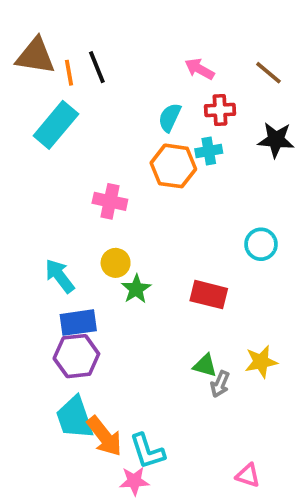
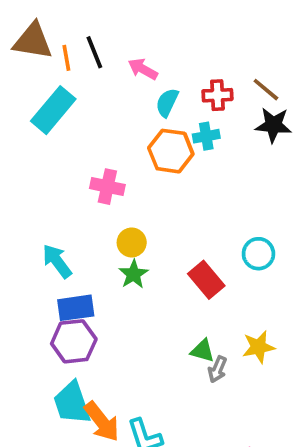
pink arrow: (199, 69) -> (143, 69), moved
brown line: (268, 73) -> (266, 90), moved
cyan circle: (261, 244) -> (258, 254), moved
yellow circle: (116, 263) -> (132, 242), moved
red rectangle: (209, 295) -> (206, 280), turned 36

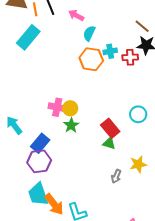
red cross: (217, 95) -> (130, 57), moved
pink cross: (107, 187) -> (57, 107), moved
cyan arrow: (57, 261) -> (14, 125), moved
blue rectangle: (76, 308) -> (40, 143), turned -42
green triangle: (203, 351) -> (109, 143), moved

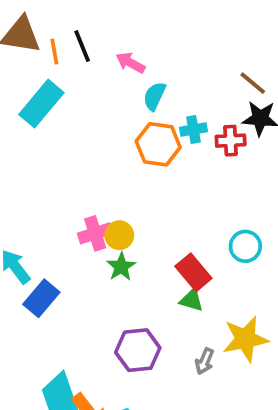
pink cross: (57, 107) -> (95, 233), turned -30
blue rectangle: (40, 143) -> (41, 298), moved
purple hexagon: (39, 161) -> (138, 350), moved
yellow star: (138, 164) -> (245, 339), size x1.4

